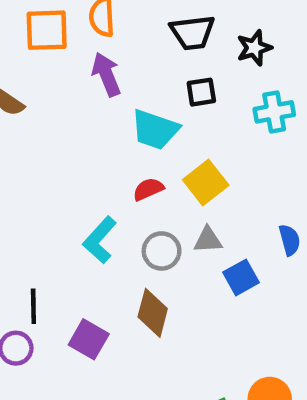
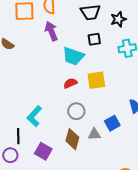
yellow square: (206, 183) -> (96, 80), turned 30
cyan L-shape: (100, 240) -> (34, 116), moved
gray triangle: (208, 240) -> (94, 134), moved

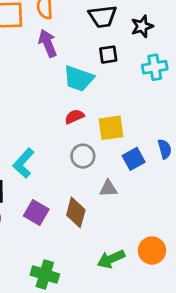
yellow square: (96, 80) -> (111, 128), moved
blue square: (112, 123) -> (134, 159), moved
brown diamond: (72, 139) -> (76, 212), moved

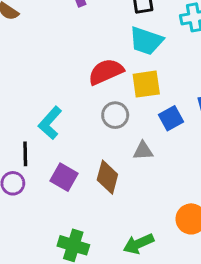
cyan trapezoid: (79, 79) -> (146, 41), moved
red semicircle: (74, 117) -> (106, 72), size x1.6
green arrow: (111, 259) -> (138, 244), moved

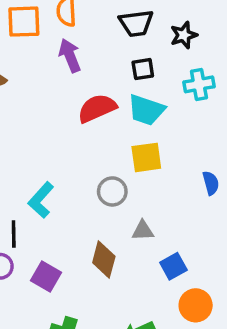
red semicircle: (106, 72) -> (97, 108), moved
blue square: (171, 118) -> (173, 266), moved
purple square: (64, 177) -> (46, 276), moved

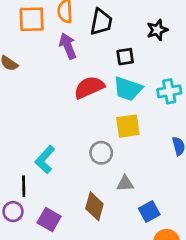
black trapezoid: (136, 23) -> (101, 22), moved, turned -72
cyan cross: (199, 84) -> (169, 91), moved

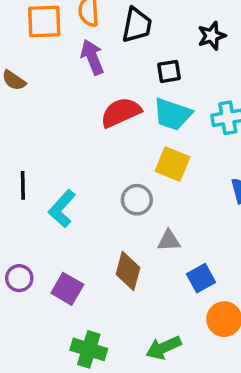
yellow square: (128, 126) -> (173, 164), turned 30
black line: (24, 186) -> (23, 185), moved

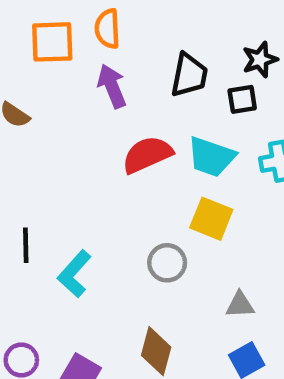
black trapezoid: (137, 25) -> (189, 75), moved
black square: (169, 71) -> (242, 99), moved
gray triangle: (169, 241) -> (240, 305), moved

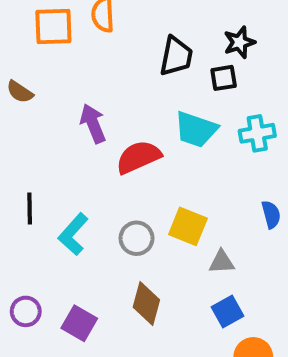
purple arrow: (112, 86) -> (93, 123), moved
red semicircle: (147, 155) -> (138, 157), moved
yellow square: (211, 219) -> (188, 226), moved
gray circle: (167, 263) -> (137, 238), moved

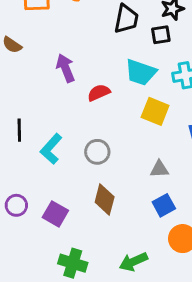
red semicircle: (138, 157) -> (99, 93), size x0.7
yellow square: (188, 226) -> (155, 111), moved

